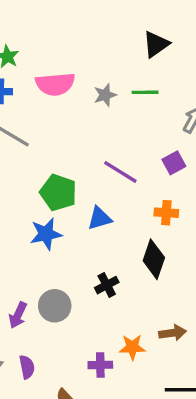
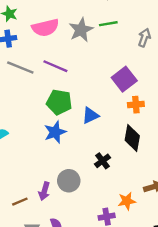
gray star: (105, 95) -> (81, 30), size x1.5
purple square: (174, 163) -> (124, 79), moved, size x1.5
purple line: (120, 172) -> (55, 66), moved

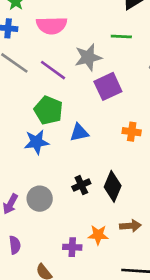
gray star: (81, 30) -> (88, 57), moved
purple square: (124, 79) -> (108, 86), moved
black diamond: (132, 138) -> (113, 186), moved

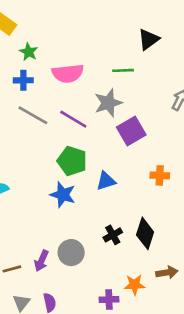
green line: (121, 37) -> (123, 70), moved
blue star: (37, 142) -> (63, 195), turned 30

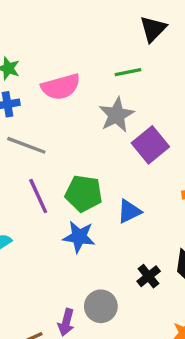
purple line: (73, 119) -> (38, 196), moved, turned 44

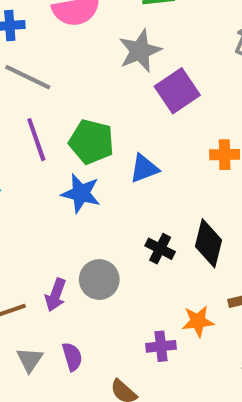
black cross: (149, 276) -> (160, 249), turned -30

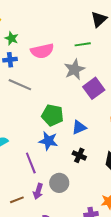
purple line: (36, 140) -> (31, 163), moved
black cross: (160, 249) -> (79, 155), moved

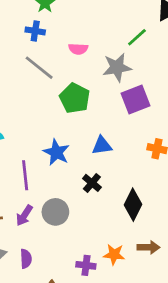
green line: (83, 44) -> (137, 37), turned -49
pink semicircle: (42, 51) -> (78, 49), moved, size x0.6
green pentagon: (53, 115) -> (75, 98), moved

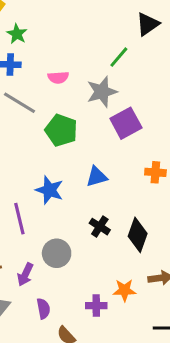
black cross: (92, 183) -> (100, 227), moved
purple arrow: (24, 215) -> (25, 274), moved
purple semicircle: (26, 259) -> (43, 309), moved

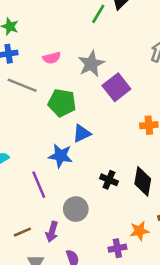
green line: (119, 57) -> (98, 14), moved
blue triangle: (97, 177) -> (82, 133), moved

